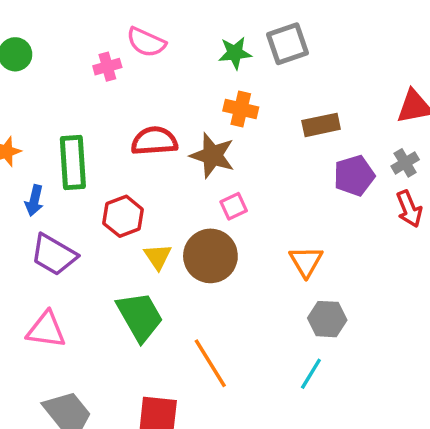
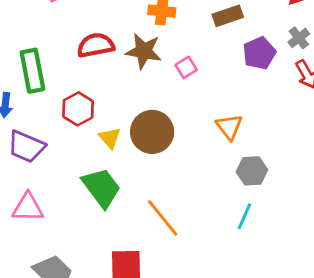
pink square: (234, 206) -> (186, 67), moved

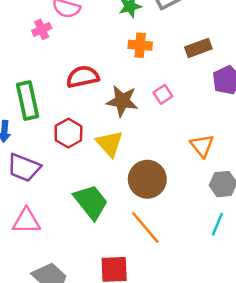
brown star: (144, 51) -> (122, 101), moved
brown circle: (152, 132) -> (147, 179), moved
yellow triangle: (110, 138) -> (110, 144), moved, size x1.4

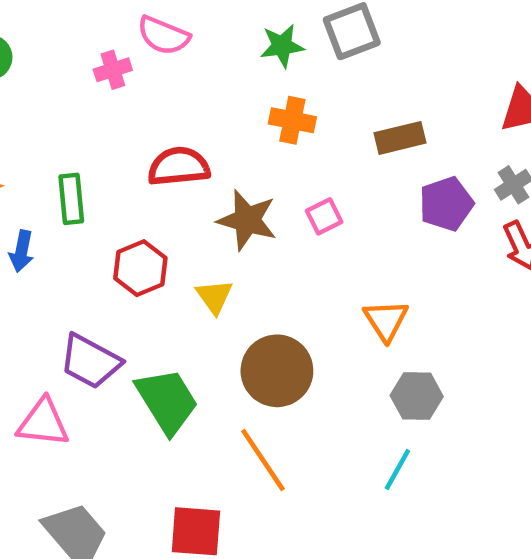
green rectangle: (27, 101) -> (71, 199), size x0.7
yellow triangle: (110, 144) -> (214, 297), size x0.7
purple trapezoid: (24, 168) -> (90, 361), moved

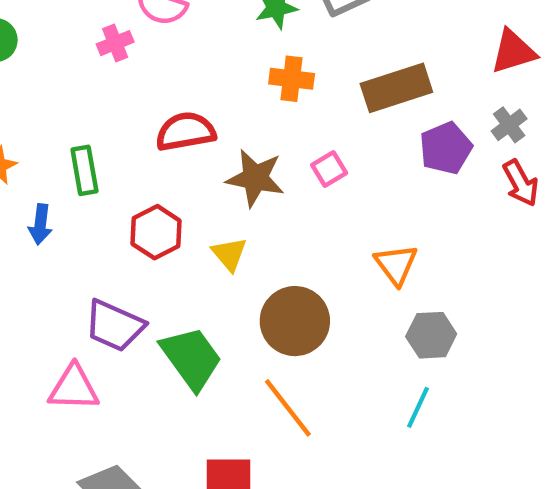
brown rectangle: (400, 138) -> (396, 88), size x1.4

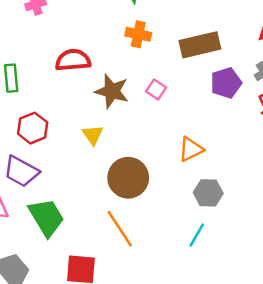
pink square: (329, 169) -> (156, 89), turned -30
red hexagon: (156, 232) -> (33, 128), moved
orange triangle: (396, 264) -> (191, 149), turned 36
green trapezoid: (191, 358) -> (46, 217), moved

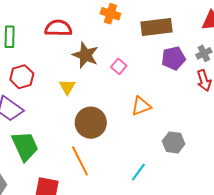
pink square: (156, 89) -> (119, 66), moved
gray hexagon: (208, 193) -> (174, 142), moved

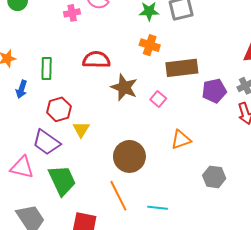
brown rectangle: (157, 27) -> (182, 68), moved
yellow triangle: (67, 87) -> (81, 129), moved
cyan line: (138, 172) -> (158, 208), moved, turned 60

